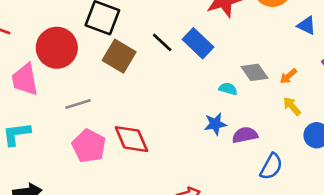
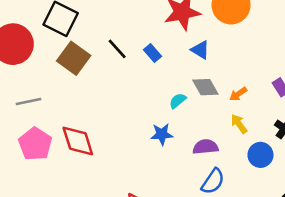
blue triangle: (307, 25) -> (200, 50), moved
blue rectangle: (198, 43) -> (152, 53), size x0.6
cyan semicircle: (228, 89) -> (178, 101), turned -60
purple semicircle: (245, 135) -> (205, 147), moved

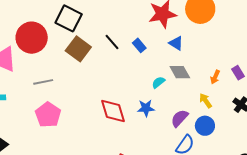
orange arrow: (238, 94) -> (215, 77), moved, turned -32
red diamond: (78, 141) -> (113, 111), moved
purple semicircle: (205, 147) -> (179, 118), turned -42
blue circle: (260, 155) -> (205, 126), moved

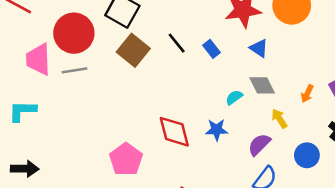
gray line: (43, 82) -> (74, 70), moved
yellow arrow: (206, 101) -> (279, 118), moved
pink pentagon: (48, 115) -> (126, 159), moved
blue circle: (205, 126) -> (307, 155), moved

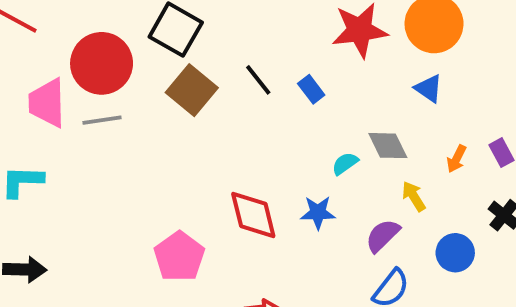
blue triangle: (259, 48) -> (429, 88), moved

